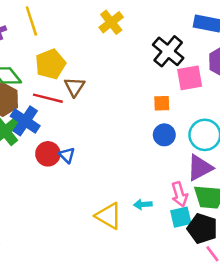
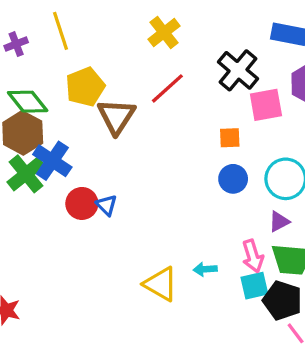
brown triangle: (74, 87) -> (116, 116), size x1.4
red line: (48, 98) -> (167, 88), moved, turned -56
purple triangle: (200, 168) -> (279, 222), size x0.6

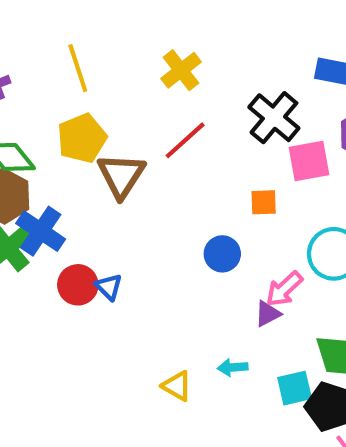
yellow line: (60, 31) -> (78, 68), moved
blue circle: (233, 179) -> (222, 254), moved
purple triangle: (279, 222) -> (268, 314), moved
pink arrow: (253, 256) -> (284, 289), moved, turned 64
yellow triangle: (161, 284) -> (177, 386), size x0.7

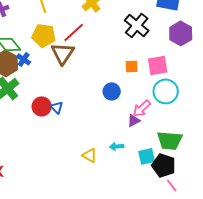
yellow pentagon: (82, 138) -> (44, 35), turned 30
red line: (185, 140) -> (74, 32), moved
pink square: (309, 161) -> (158, 65), moved
blue cross: (41, 231) -> (24, 59), moved, size x0.6

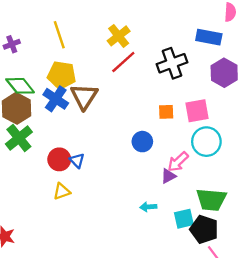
black cross: (137, 25) -> (172, 63), turned 30
red line: (74, 32) -> (123, 62), moved
blue cross: (24, 59) -> (56, 99), moved, size x1.5
yellow triangle: (90, 155) -> (62, 191), moved, turned -49

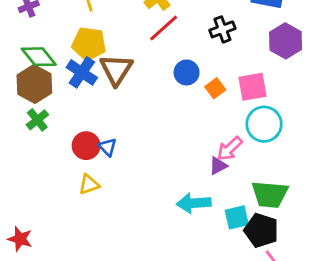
black cross: (172, 63) -> (222, 29), size x0.7
orange square: (166, 112) -> (215, 88), turned -35
green cross: (19, 138) -> (37, 120), size x0.7
blue circle: (142, 142) -> (187, 72), moved
cyan arrow: (148, 207) -> (194, 203), size x1.6

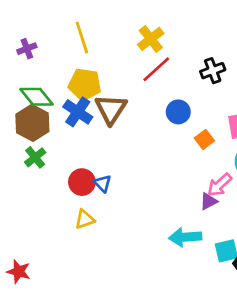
orange square: (215, 88) -> (204, 139), moved

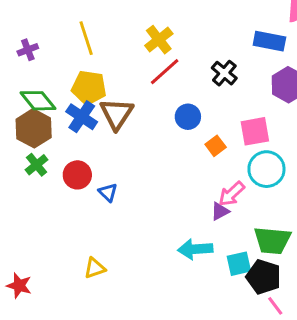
black cross: (213, 71) -> (224, 73), turned -30
red circle: (82, 182) -> (77, 175), moved
yellow triangle: (85, 219) -> (95, 268), moved

